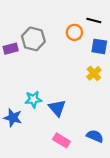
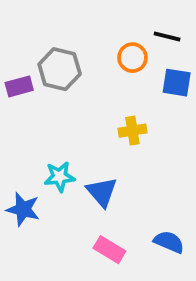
yellow cross: (94, 73) -> (132, 131), moved, turned 32

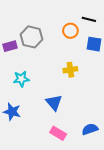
cyan star: (60, 177) -> (21, 79), moved
blue semicircle: (169, 242) -> (90, 129), turned -42

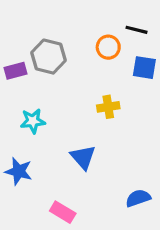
pink rectangle: (58, 133) -> (63, 212), moved

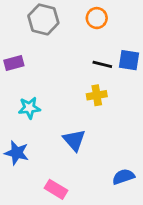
black line: (137, 30) -> (102, 64), moved
orange circle: (108, 47) -> (97, 18), moved
gray hexagon: (48, 57) -> (43, 19), moved

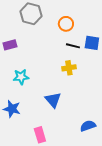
orange circle: (97, 18) -> (66, 24), moved
pink rectangle: (56, 189) -> (40, 135), turned 42

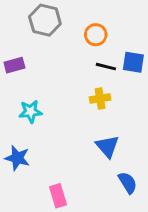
blue triangle: (53, 100) -> (107, 146), moved
blue semicircle: (88, 126) -> (128, 183), turned 77

